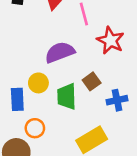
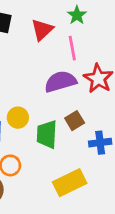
purple semicircle: (60, 52) -> (60, 82), moved

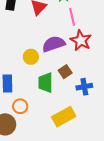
pink line: (72, 48) -> (72, 17), moved
yellow circle: (18, 118) -> (31, 57), moved

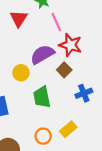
brown square: (65, 72) -> (64, 70), moved
orange circle: (20, 106) -> (43, 136), moved
yellow rectangle: (64, 117) -> (68, 129), size x0.7

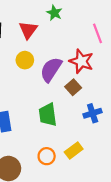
pink line: (56, 22) -> (97, 33), moved
purple semicircle: (42, 54) -> (51, 69), turned -30
yellow circle: (21, 73) -> (25, 60), moved

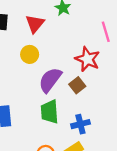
purple semicircle: (51, 69) -> (50, 80), moved
blue cross: (93, 113) -> (80, 124), moved

